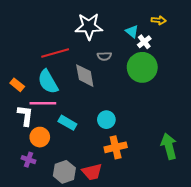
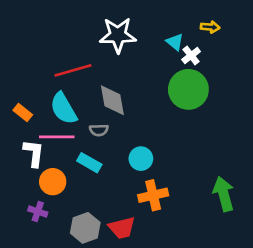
gray semicircle: (104, 56) -> (99, 130), moved

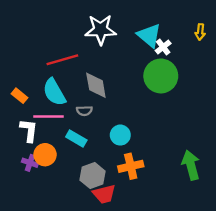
yellow arrow: (210, 27) -> (200, 32), moved, turned 91
cyan triangle: (175, 42) -> (149, 35), size x1.6
purple cross: (38, 212) -> (30, 163), moved
gray hexagon: (85, 228) -> (92, 176), moved

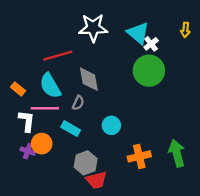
gray semicircle: (84, 111) -> (78, 103), turned -64
orange cross: (131, 166) -> (139, 156), moved

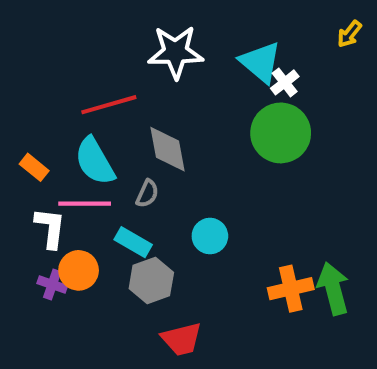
yellow arrow: (185, 30) -> (349, 34), moved, turned 32
orange cross: (139, 156) -> (291, 289), moved
gray hexagon: (86, 163) -> (151, 280), moved

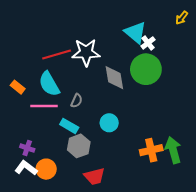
white star: (176, 52) -> (86, 52), moved
gray diamond: (167, 149) -> (114, 78), moved
white L-shape: (50, 228) -> (26, 168), moved, turned -60
orange circle: (79, 270) -> (46, 169), moved

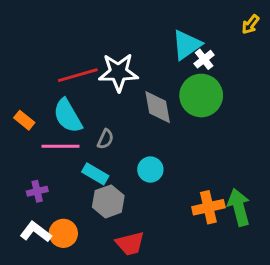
cyan triangle: (135, 32) -> (187, 45), turned 45
purple cross: (27, 148) -> (37, 191), moved, turned -32

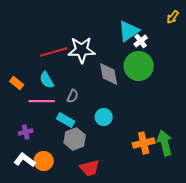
cyan semicircle: (68, 116) -> (47, 80), size x0.7

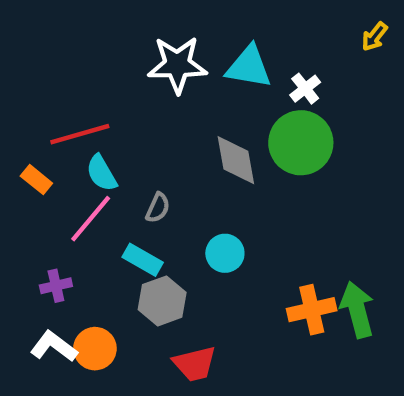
cyan triangle: (129, 31) -> (249, 67), moved, turned 45
white star: (82, 50) -> (177, 65), moved
red line: (54, 52) -> (80, 134), moved
pink line: (42, 101) -> (91, 219), turned -50

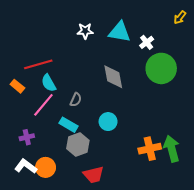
white star: (177, 65) -> (85, 31), size x0.6
green circle: (301, 143) -> (161, 68), moved

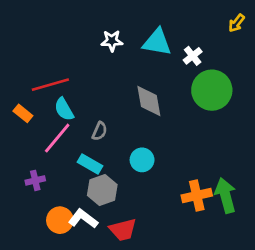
white L-shape: (26, 166) -> (83, 219), moved

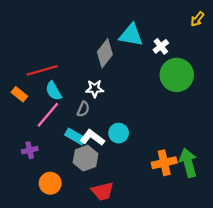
white star: (112, 41) -> (95, 89), moved
gray diamond: (149, 101) -> (105, 53), moved, turned 48
white L-shape: (83, 219) -> (92, 138), moved

